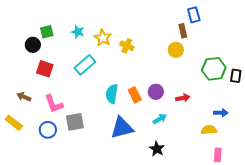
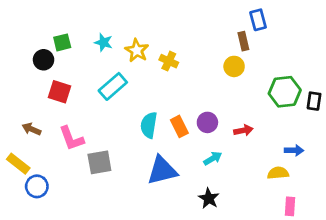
blue circle: (48, 130) -> (37, 186), moved

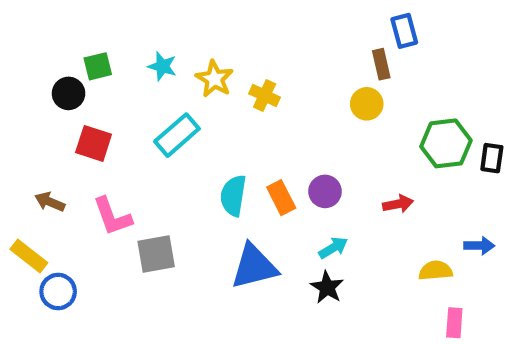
red arrow: (243, 130) -> (398, 204), moved
blue arrow: (294, 150) -> (479, 246), moved
black star: (209, 198) -> (327, 287), moved

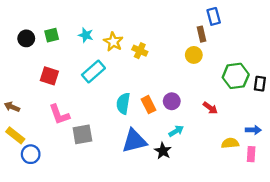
black circle: (69, 93) -> (26, 38), moved
brown arrow: (50, 202) -> (12, 107), moved
red arrow: (398, 204) -> (210, 108), turned 48
black star: (327, 287) -> (163, 151), moved
pink rectangle: (454, 323) -> (251, 154), moved

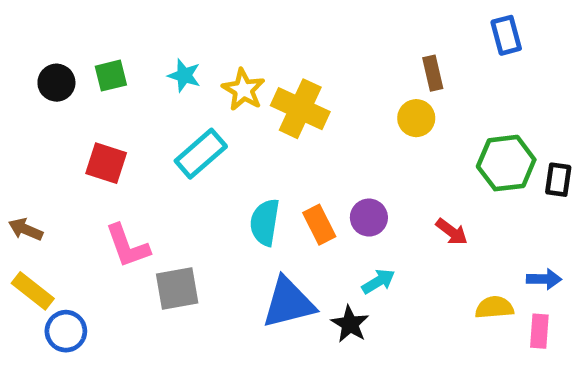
blue rectangle: (214, 16) -> (506, 35), moved
yellow cross: (140, 51) -> (300, 109), size x1.6

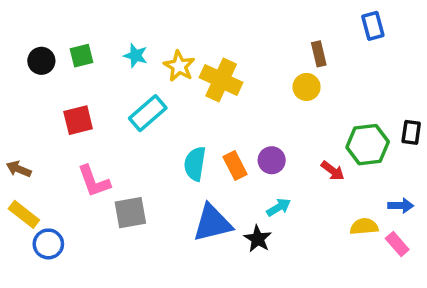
red square: (106, 163) -> (78, 120), turned -32
green hexagon: (506, 163) -> (368, 145), moved
pink rectangle: (539, 331) -> (397, 244), turned -45

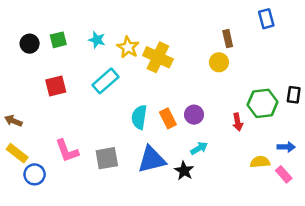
red arrow: (333, 171) -> (238, 122), turned 42
pink L-shape: (94, 181) -> (67, 151), moved
gray square: (130, 213) -> (107, 158), moved

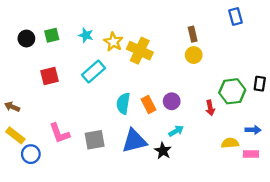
brown rectangle: (228, 39) -> (193, 34), moved
pink rectangle: (284, 174) -> (251, 154), turned -48

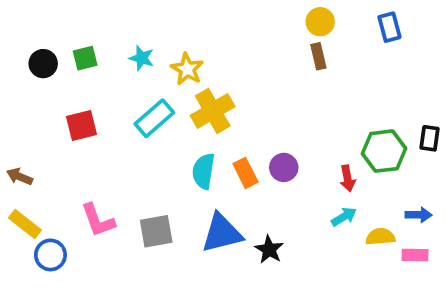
yellow cross: (140, 51) -> (213, 111), moved, turned 35
yellow circle: (194, 55) -> (320, 22), moved
cyan arrow: (176, 131) -> (344, 217), moved

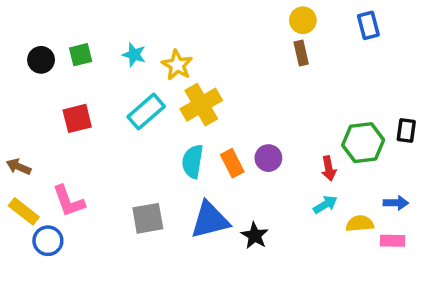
pink L-shape: (98, 220) -> (69, 201), moved

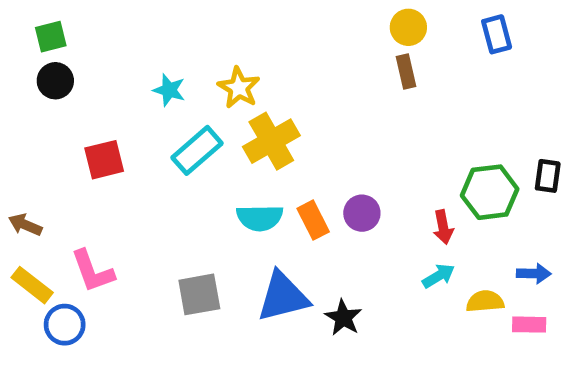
green square: (81, 55) -> (51, 37), moved
cyan star: (134, 55) -> (169, 90), moved
cyan semicircle: (193, 161) -> (260, 218), turned -100

